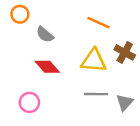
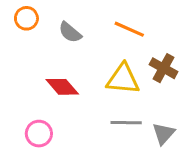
gray semicircle: (45, 35) -> (70, 32), moved

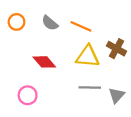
orange circle: (26, 18) -> (16, 22), moved
orange line: (129, 29) -> (81, 26), moved

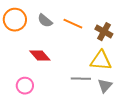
orange circle: (16, 22) -> (15, 20), size x1.5
brown cross: (117, 49) -> (104, 32), moved
yellow triangle: (88, 56) -> (101, 61), moved

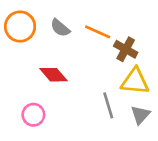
brown cross: (104, 32) -> (126, 49), moved
gray line: (81, 79) -> (108, 105), turned 72

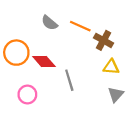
orange circle: (20, 27) -> (16, 53), moved
yellow triangle: (135, 81) -> (111, 67), size x0.7
gray line: (108, 105) -> (69, 80), moved

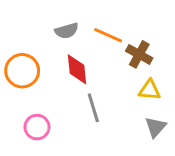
gray semicircle: (49, 23) -> (67, 31), turned -56
red diamond: (44, 61) -> (77, 69), moved, turned 35

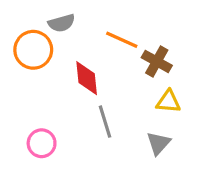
gray semicircle: (67, 31) -> (62, 23), moved
orange circle: (22, 71) -> (33, 50), moved
gray triangle: (156, 127) -> (158, 143), moved

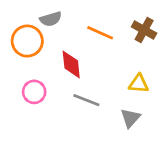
brown cross: (157, 61) -> (144, 30), moved
gray line: (105, 122) -> (86, 100), turned -52
pink circle: (42, 143) -> (34, 92), moved

